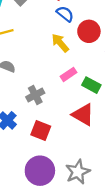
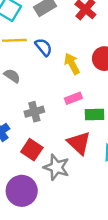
blue semicircle: (65, 14) -> (44, 47), moved
green rectangle: (91, 85) -> (94, 114), turned -42
gray star: (78, 172) -> (56, 167), moved, turned 30

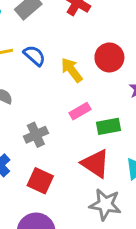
gray star: (56, 167) -> (105, 204), moved

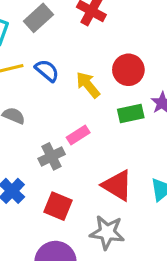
pink rectangle: (80, 111) -> (78, 135), moved
green rectangle: (108, 126) -> (131, 113), moved
gray star: (105, 204) -> (107, 232), moved

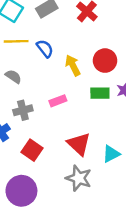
gray cross: (52, 156) -> (23, 110), moved
gray star: (107, 232) -> (79, 178), moved

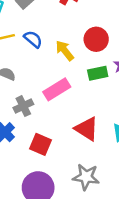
pink rectangle: (58, 101) -> (57, 89), size x1.5
gray star: (79, 178) -> (86, 177), moved

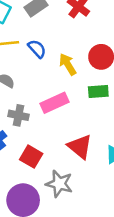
gray cross: (23, 106) -> (19, 115), turned 30
gray star: (86, 177) -> (59, 184), moved

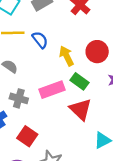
green rectangle: (98, 92) -> (79, 81), moved, turned 36
red triangle: (80, 147) -> (81, 109), moved

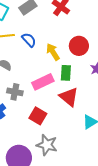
green rectangle: (79, 81) -> (66, 73), turned 63
red square: (27, 136) -> (38, 116), moved

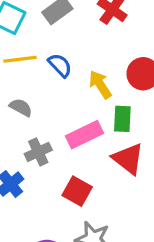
gray cross: (15, 92) -> (38, 152), turned -35

